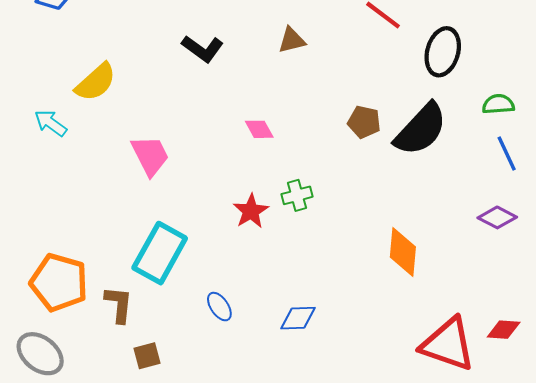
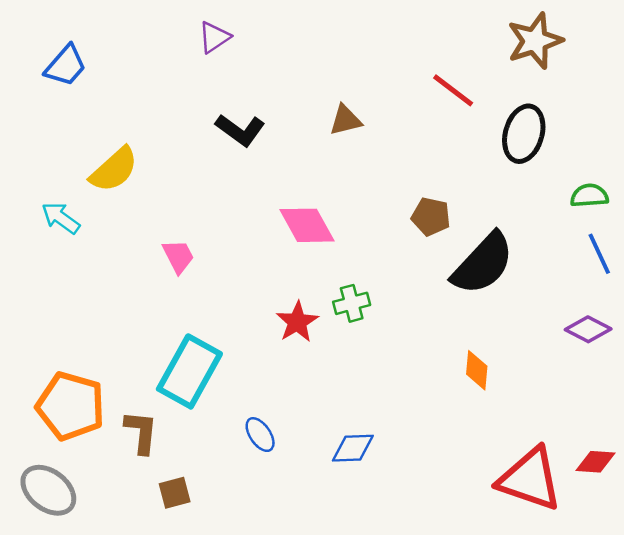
pink diamond: (259, 129) -> (307, 225), size x1.6
black semicircle: (421, 129) -> (483, 264), moved
pink trapezoid: (150, 156) -> (178, 256), size x0.7
orange diamond: (403, 252) -> (477, 370), size x0.7

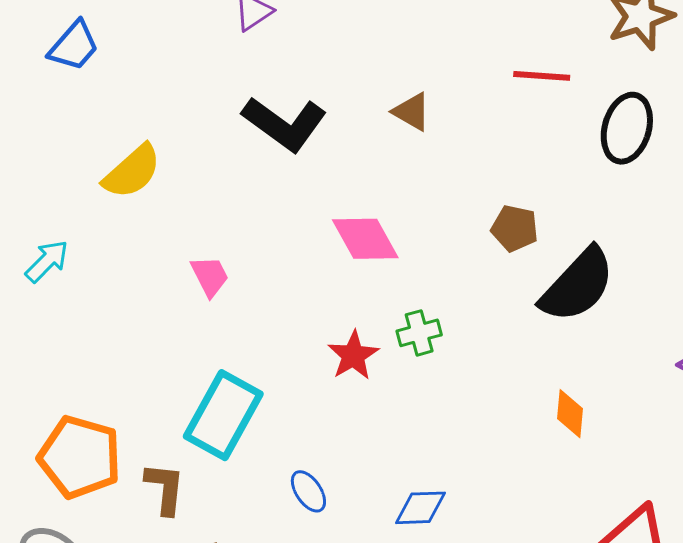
red line: (453, 90) -> (542, 76), turned -33
brown triangle: (345, 120) -> (412, 112), turned 44
black L-shape: (240, 130) -> (285, 124), size x1.4
cyan arrow: (61, 218) -> (47, 261), moved, turned 99

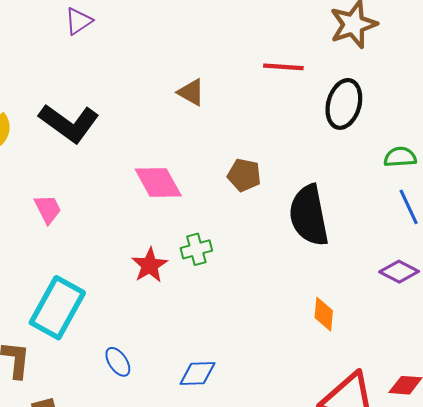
black L-shape: (285, 124) -> (69, 123), moved
brown pentagon: (515, 228) -> (244, 175), moved
black semicircle: (578, 285) -> (309, 215), turned 126
orange diamond: (570, 414) -> (324, 314), moved

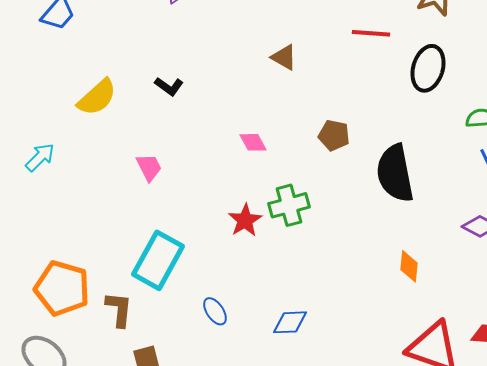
black L-shape: (69, 123) -> (169, 86), size x0.5
pink diamond: (158, 182) -> (253, 142), size x0.6
green cross: (196, 249) -> (289, 205), size x1.4

